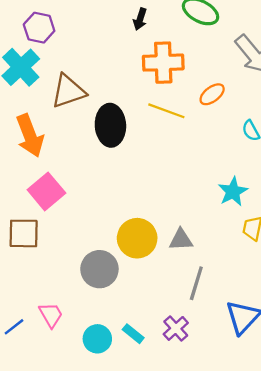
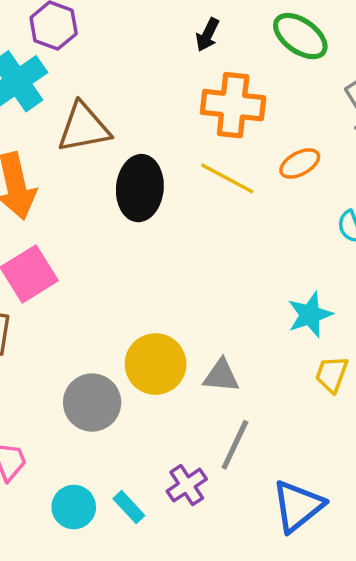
purple cross: (176, 328) -> (187, 485), moved

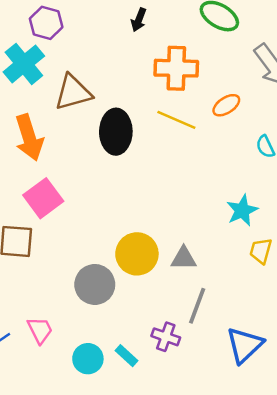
black arrow: (207, 35) -> (139, 20), moved
purple cross: (187, 485) -> (166, 337), turned -32

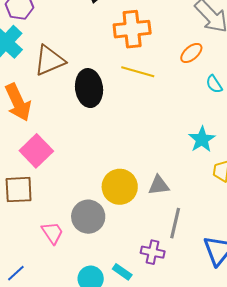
orange ellipse: (226, 105) -> (191, 53), moved
pink trapezoid: (40, 330) -> (52, 233), moved

